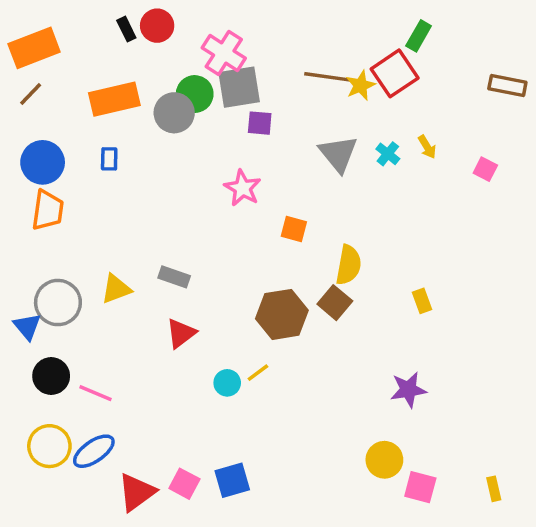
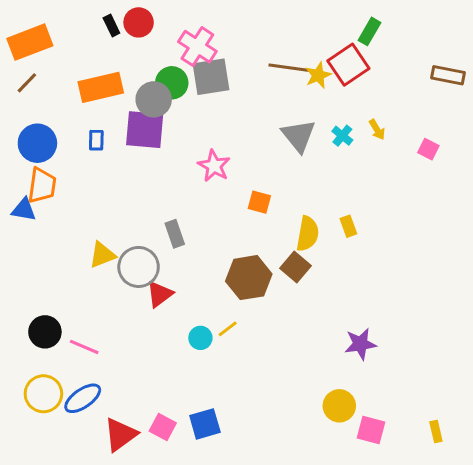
purple square: (260, 123) -> (145, 130), moved, size x1.8
gray rectangle: (174, 277) -> (175, 234), moved, turned 52
yellow rectangle: (422, 301) -> (348, 226), moved
gray circle: (58, 303) -> (139, 267), moved
blue triangle: (27, 326) -> (24, 210), moved, turned -40

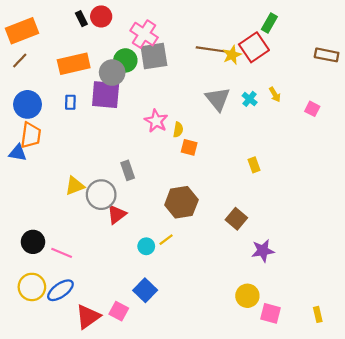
yellow semicircle: (308, 234) -> (178, 130), moved, size x0.6
brown square: (296, 267) -> (236, 219), moved
blue square: (205, 424) -> (145, 290), moved, turned -30

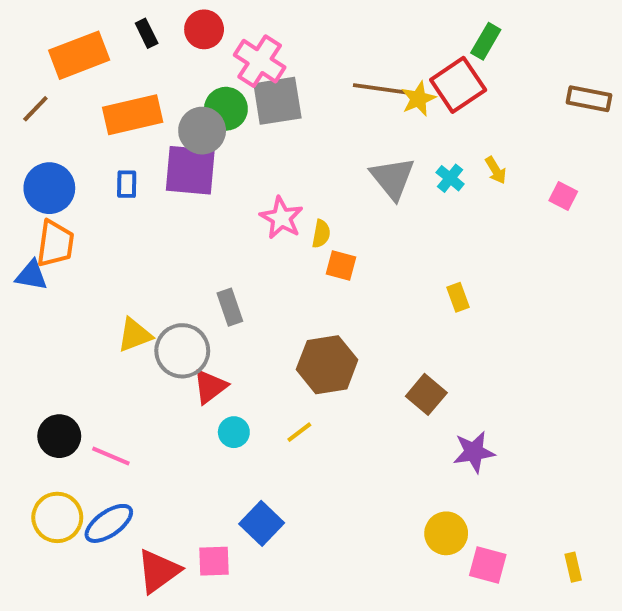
red circle: (101, 16) -> (204, 29), moved
orange rectangle: (22, 31) -> (79, 55), moved
cyan circle: (146, 246) -> (234, 432), moved
pink square: (119, 311) -> (214, 561), turned -30

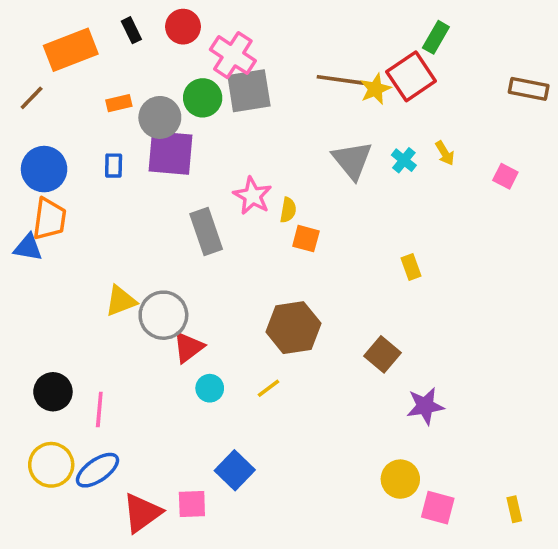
orange rectangle: (133, 115) -> (119, 103), size x0.5
gray circle: (202, 131) -> (160, 117), moved
gray rectangle: (230, 307) -> (206, 231), moved, size x1.4
pink line: (111, 456) -> (99, 410), turned 72

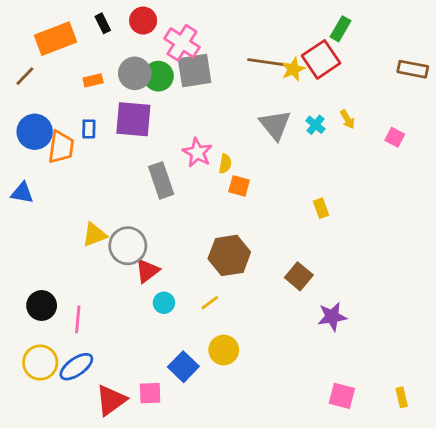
gray circle: (160, 117) -> (135, 73), moved
orange trapezoid: (49, 219) -> (61, 147), moved
yellow circle: (400, 479) -> (224, 350), moved

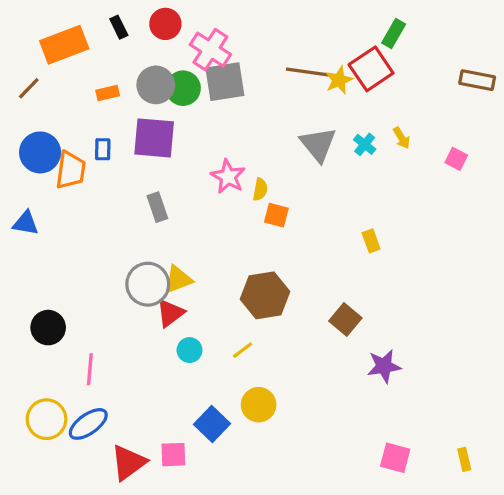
gray rectangle: (161, 180) -> (157, 207), moved, size x0.7
yellow triangle: (94, 235) -> (178, 279), moved
black circle: (42, 306) -> (48, 328), moved

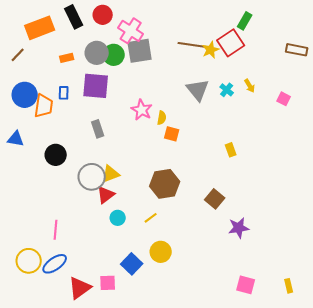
black rectangle: (119, 27) -> (74, 17), size x1.6
black circle: (48, 328) -> (56, 155), moved

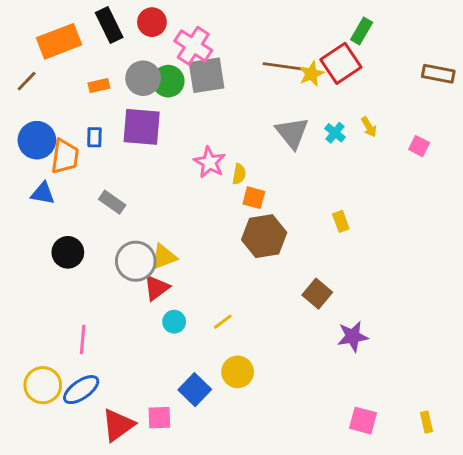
gray rectangle: (98, 129) -> (112, 202), moved, turned -36
blue triangle: (16, 139) -> (43, 193), moved
black circle: (56, 155) -> (68, 252), moved
brown hexagon: (165, 184) -> (264, 236), moved

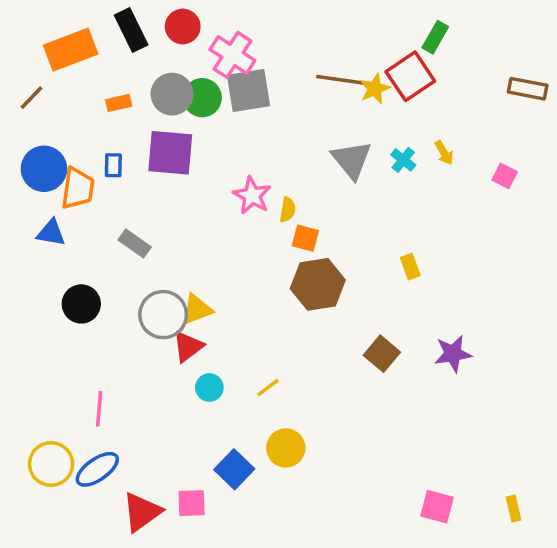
purple star: (353, 336) -> (453, 354), moved

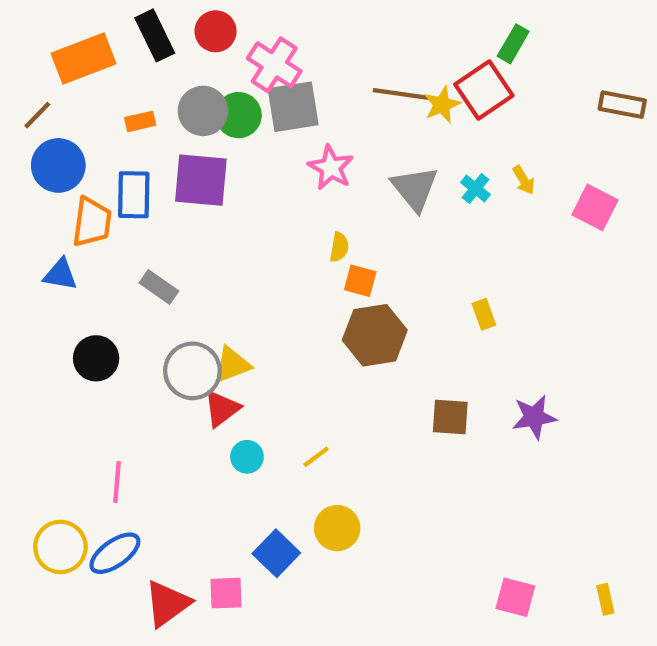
blue rectangle: (113, 165) -> (134, 195), size x1.6
blue circle: (44, 169) -> (58, 165), moved
pink square: (505, 176) -> (595, 207), size x1.5
pink star: (252, 195) -> (331, 168), moved
brown square: (382, 354) -> (450, 417), turned -36

